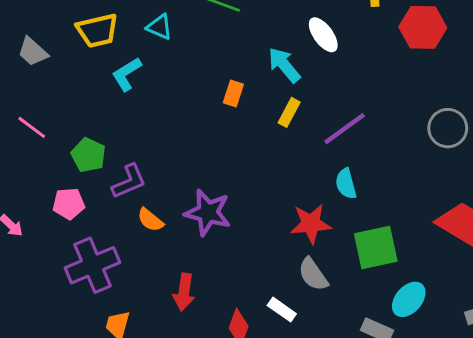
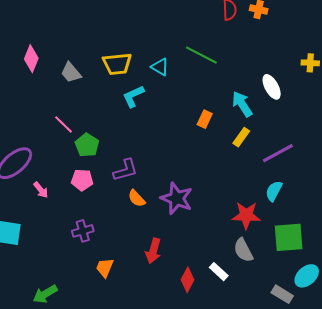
green pentagon: (88, 155) -> (87, 145), moved
cyan semicircle: (346, 184) -> (274, 191), turned 35
purple cross: (93, 265) -> (83, 231), moved, size x0.6

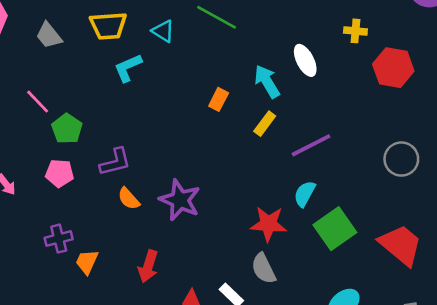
green square: (289, 237) -> (335, 229), moved, turned -32
orange trapezoid: (105, 268) -> (87, 262), moved

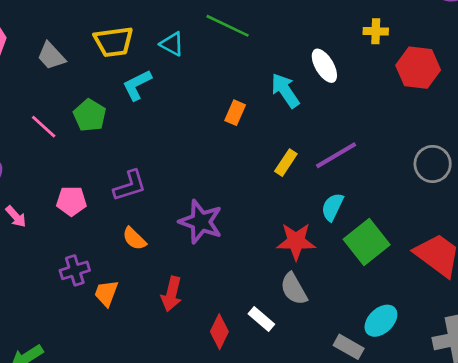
yellow rectangle: (265, 124) -> (286, 163), moved
green pentagon: (67, 129) -> (90, 115), moved
orange semicircle: (129, 199) -> (134, 239), moved

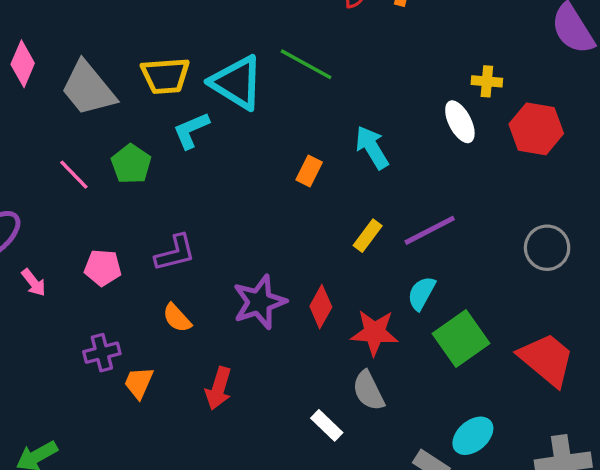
cyan triangle: (172, 44) -> (237, 82), size x1.8
gray trapezoid: (51, 56) -> (88, 89), size x1.6
white ellipse: (324, 66) -> (460, 122), moved
purple star: (201, 222) -> (259, 302), turned 30
red diamond: (219, 332) -> (321, 307), moved

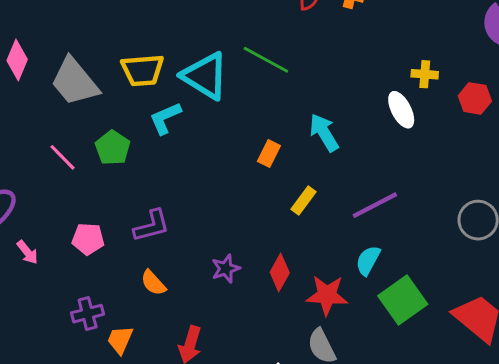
red hexagon: (536, 129) -> (475, 98), moved, size x0.7
yellow rectangle: (368, 236) -> (303, 200), moved
purple star: (259, 302) -> (226, 269), size x0.6

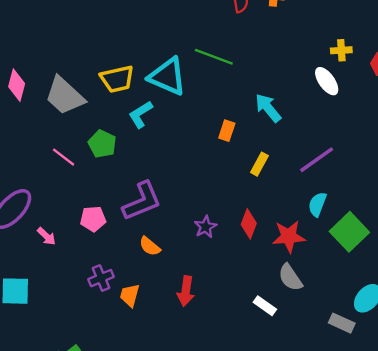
purple L-shape: (152, 226) -> (142, 201), size x1.4

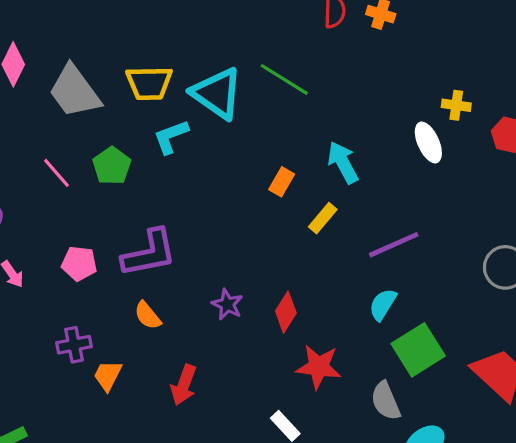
yellow rectangle: (259, 164) -> (323, 218), moved
purple star: (205, 227) -> (227, 304), turned -30
red star: (289, 236) -> (319, 367), moved
gray semicircle: (290, 277) -> (386, 401), moved

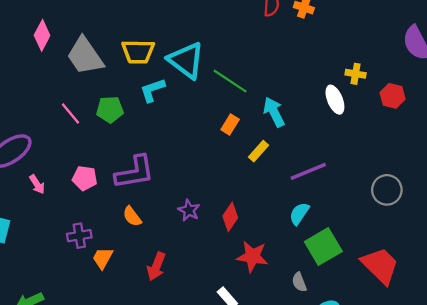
green line: (284, 79) -> (230, 81), moved
green pentagon: (112, 166) -> (110, 110), turned 30
gray semicircle: (386, 401) -> (299, 282), size x0.7

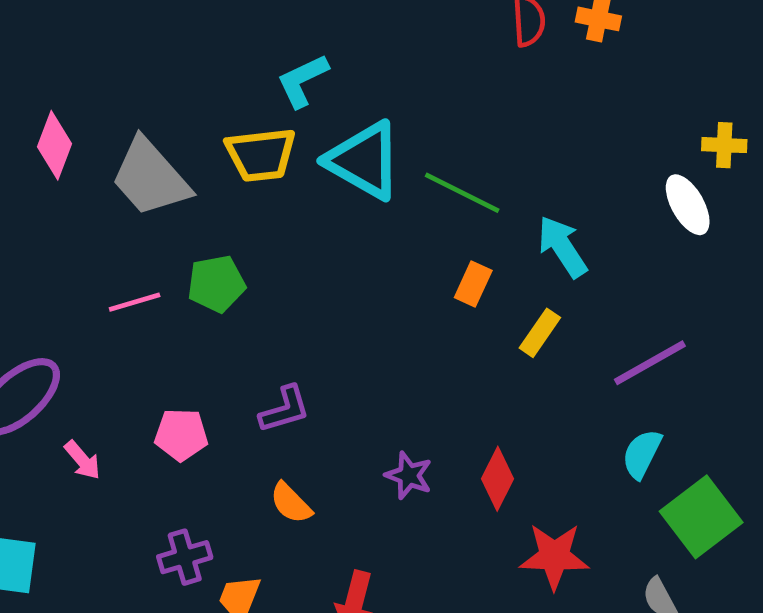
cyan L-shape: (152, 90) -> (302, 81), moved
pink line: (71, 113) -> (135, 302), turned -60
purple L-shape: (135, 172) -> (285, 409), size x0.6

